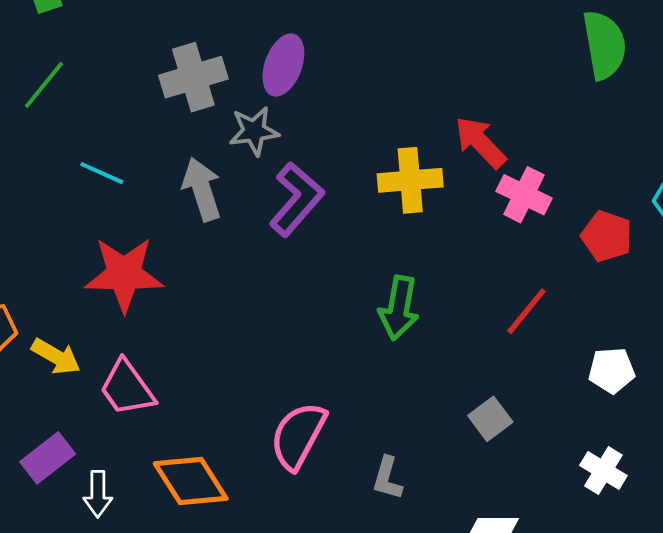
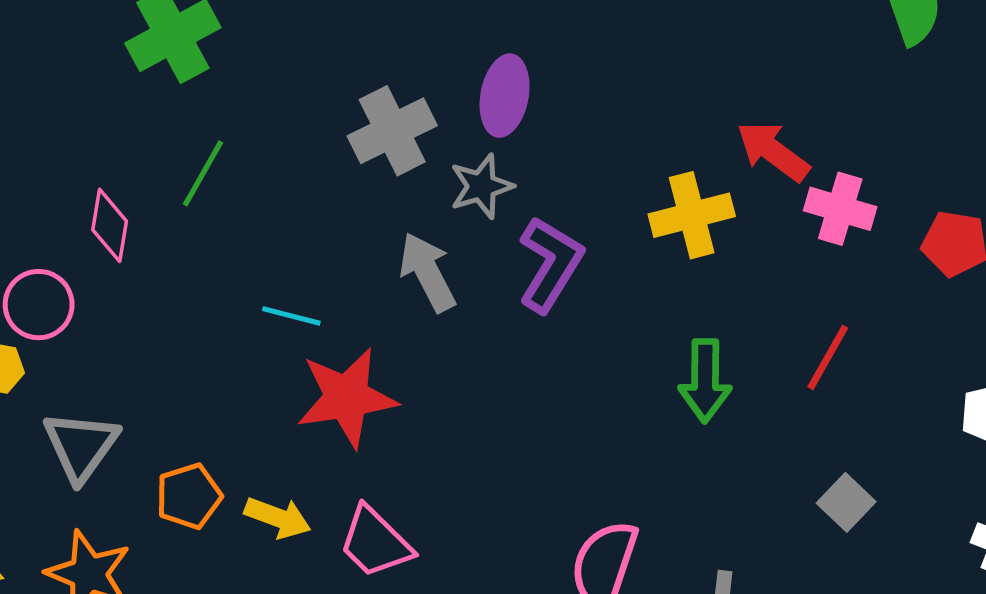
cyan line: (102, 173) -> (291, 316), moved
red line: (526, 311) -> (828, 357), moved

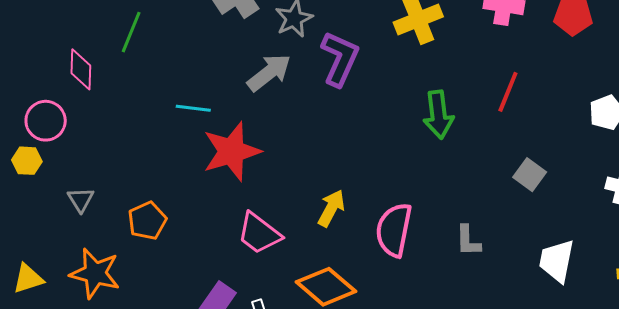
gray arrow: (428, 272) -> (269, 73), turned 87
gray triangle: (81, 446) -> (81, 200), size x0.6
yellow arrow: (278, 518) -> (331, 208), moved, turned -75

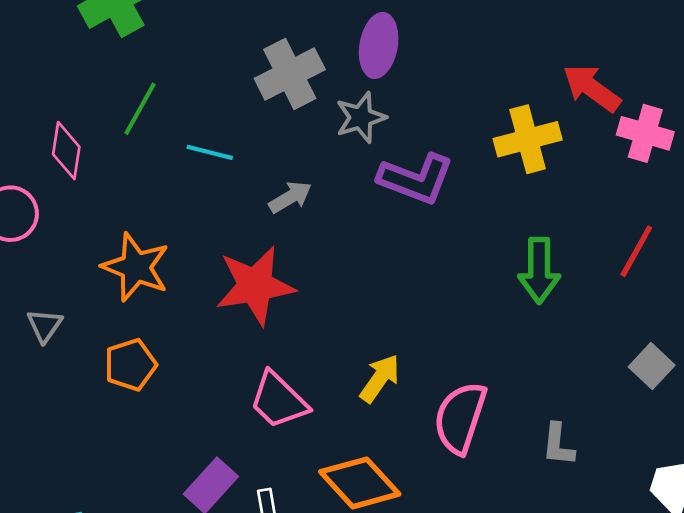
purple L-shape: (340, 59) -> (416, 179), turned 80
gray arrow: (269, 73) -> (290, 197), moved, size x0.7
cyan line: (193, 108) -> (210, 152), moved
orange star: (95, 273) -> (136, 267), moved

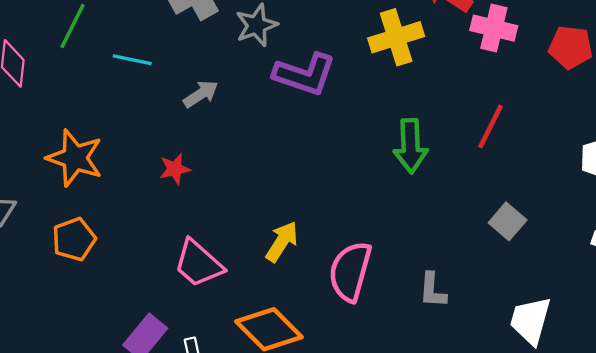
red star: (255, 286) -> (175, 169), size x0.5

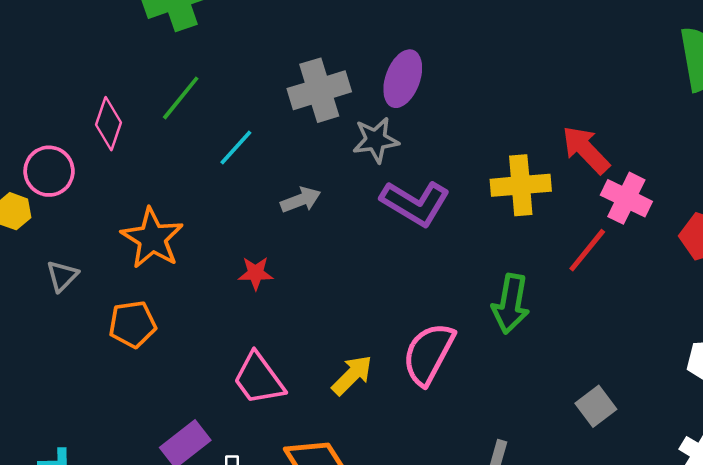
cyan line: (132, 60) -> (236, 148), turned -72
red line: (491, 126) -> (587, 250), moved
pink semicircle: (350, 271) -> (428, 354), moved

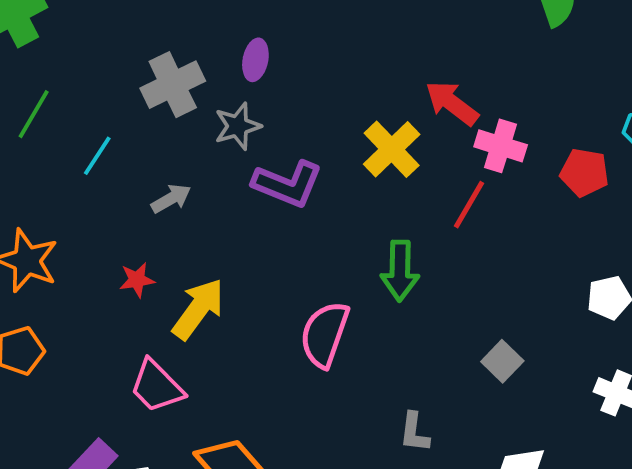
purple ellipse: (403, 79) -> (255, 60), size x0.7
yellow cross: (521, 185) -> (392, 149), turned -30
yellow arrow: (352, 375) -> (198, 309), moved, size x1.4

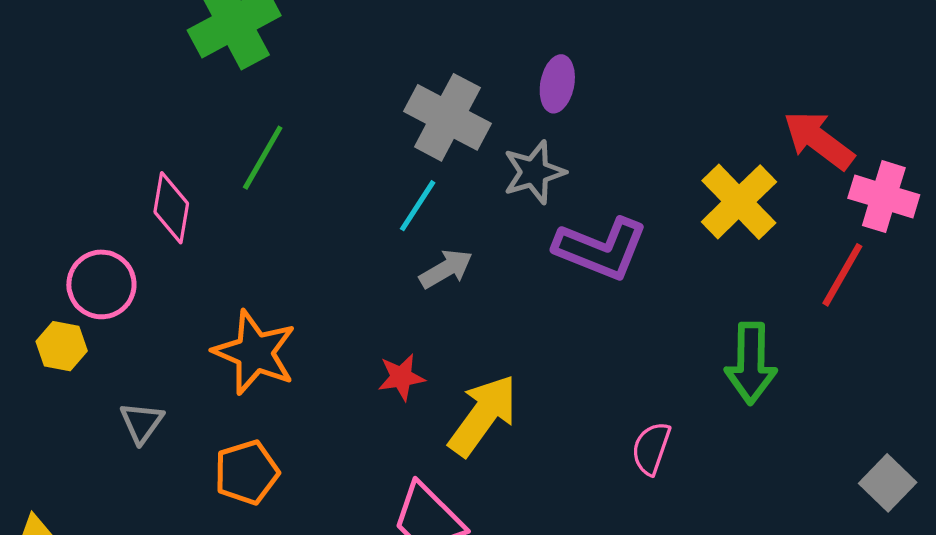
gray cross: (173, 85) -> (447, 117), turned -36
cyan line: (97, 156) -> (418, 206), moved
pink semicircle: (325, 334) -> (651, 448), size x0.6

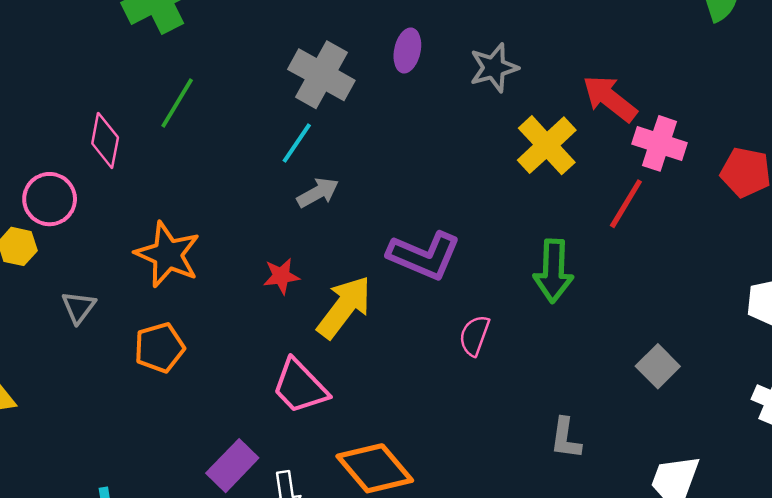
gray star: (534, 172) -> (494, 68), moved
purple L-shape: (601, 249) -> (424, 256), moved

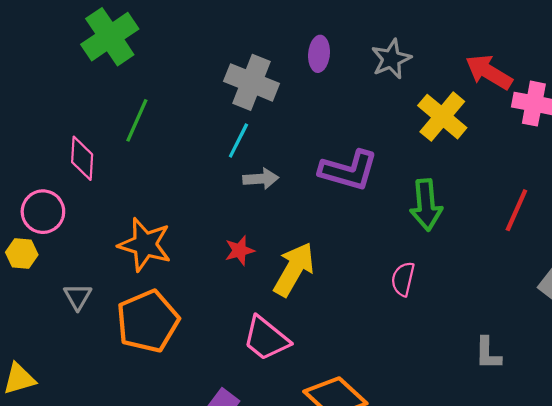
gray arrow: (318, 193) -> (261, 179), turned 32
red line: (626, 204) -> (516, 210), moved
purple L-shape: (424, 256) -> (349, 170), moved
green arrow: (553, 271) -> (426, 205), moved
orange pentagon: (159, 348) -> (148, 321), size x1.5

